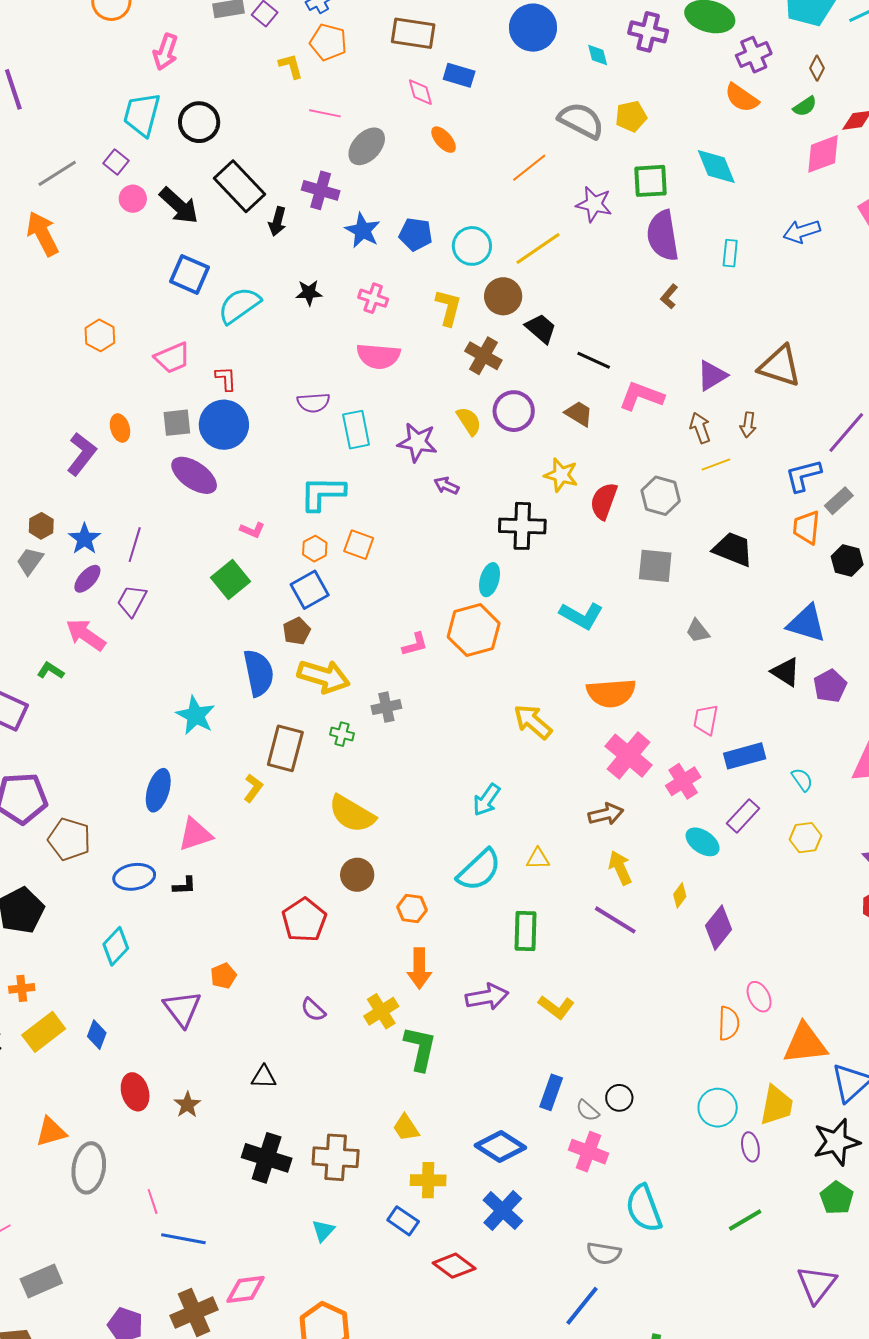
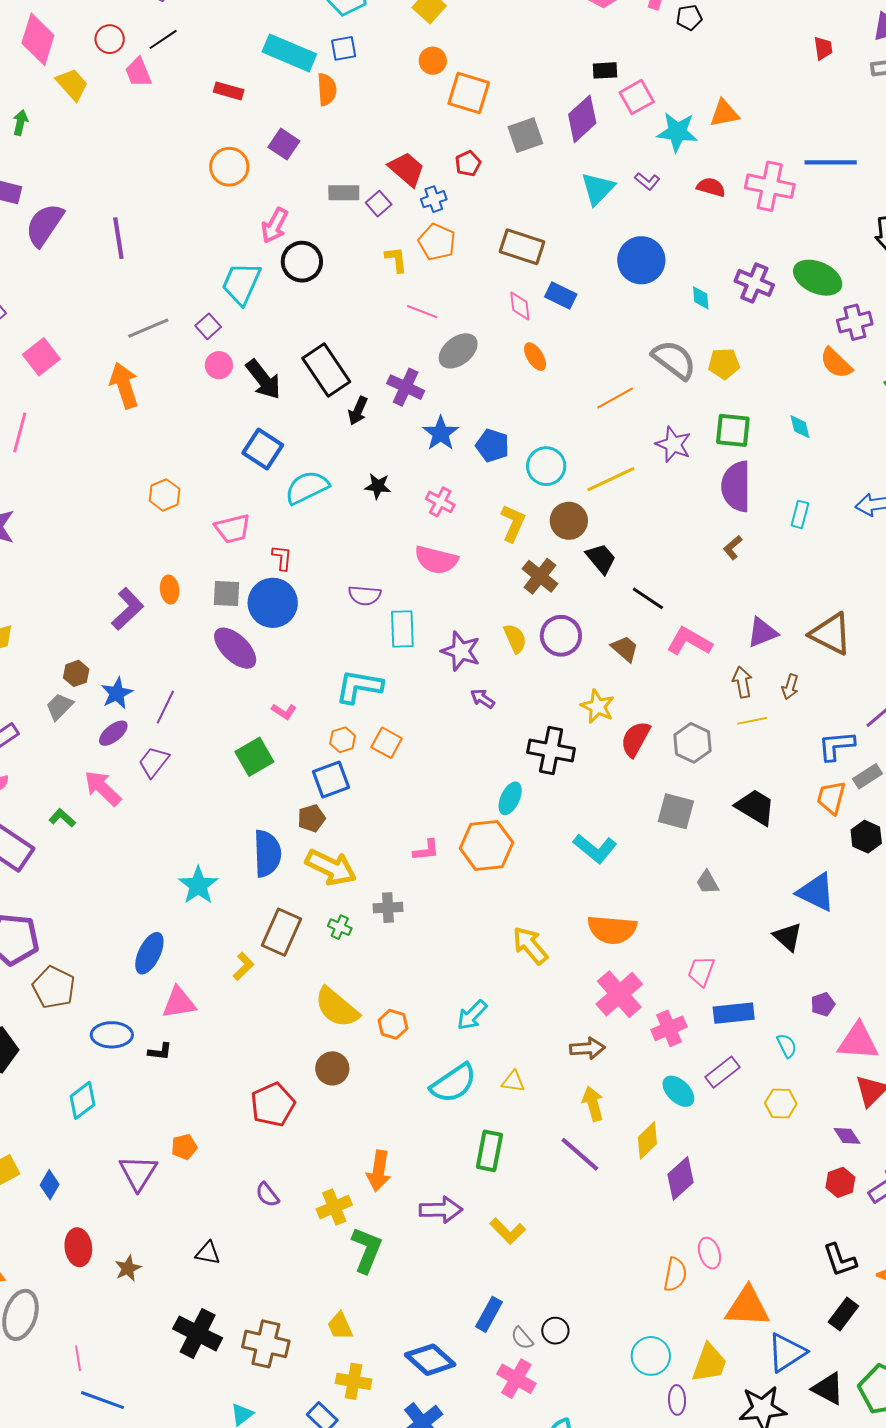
black circle: (199, 122) -> (302, 262), moved
cyan diamond: (716, 166) -> (800, 427), size x0.6
purple pentagon: (830, 686) -> (823, 1004), moved, size x0.7
yellow diamond: (680, 895) -> (647, 1140), size x1.5
orange hexagon: (412, 909) -> (393, 1024), moved

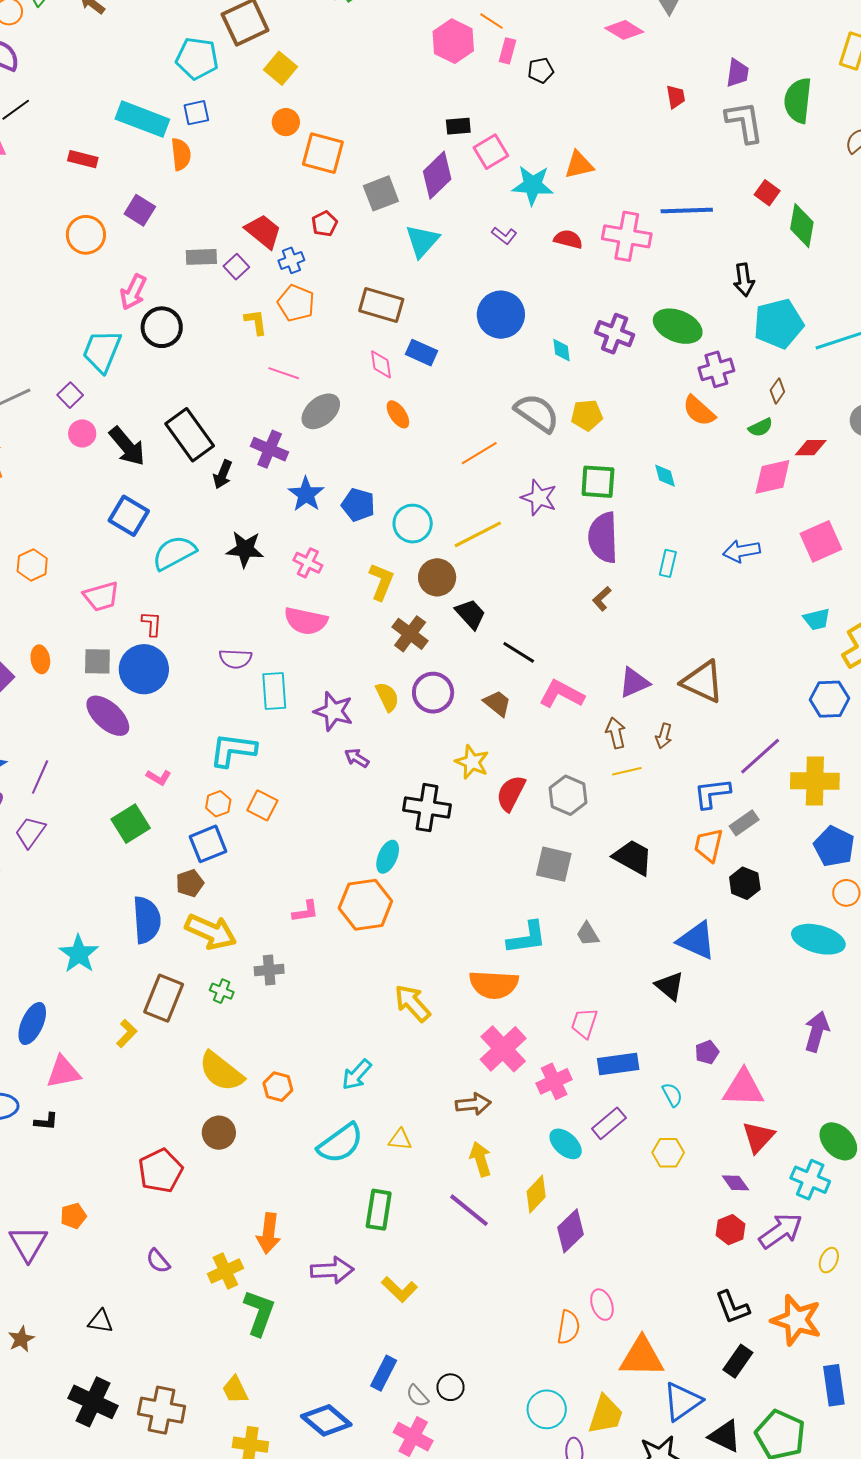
cyan triangle: (598, 189) -> (422, 241), moved
black star: (378, 486) -> (245, 549), size x1.4
cyan L-shape: (595, 848) -> (527, 938), moved, turned -45

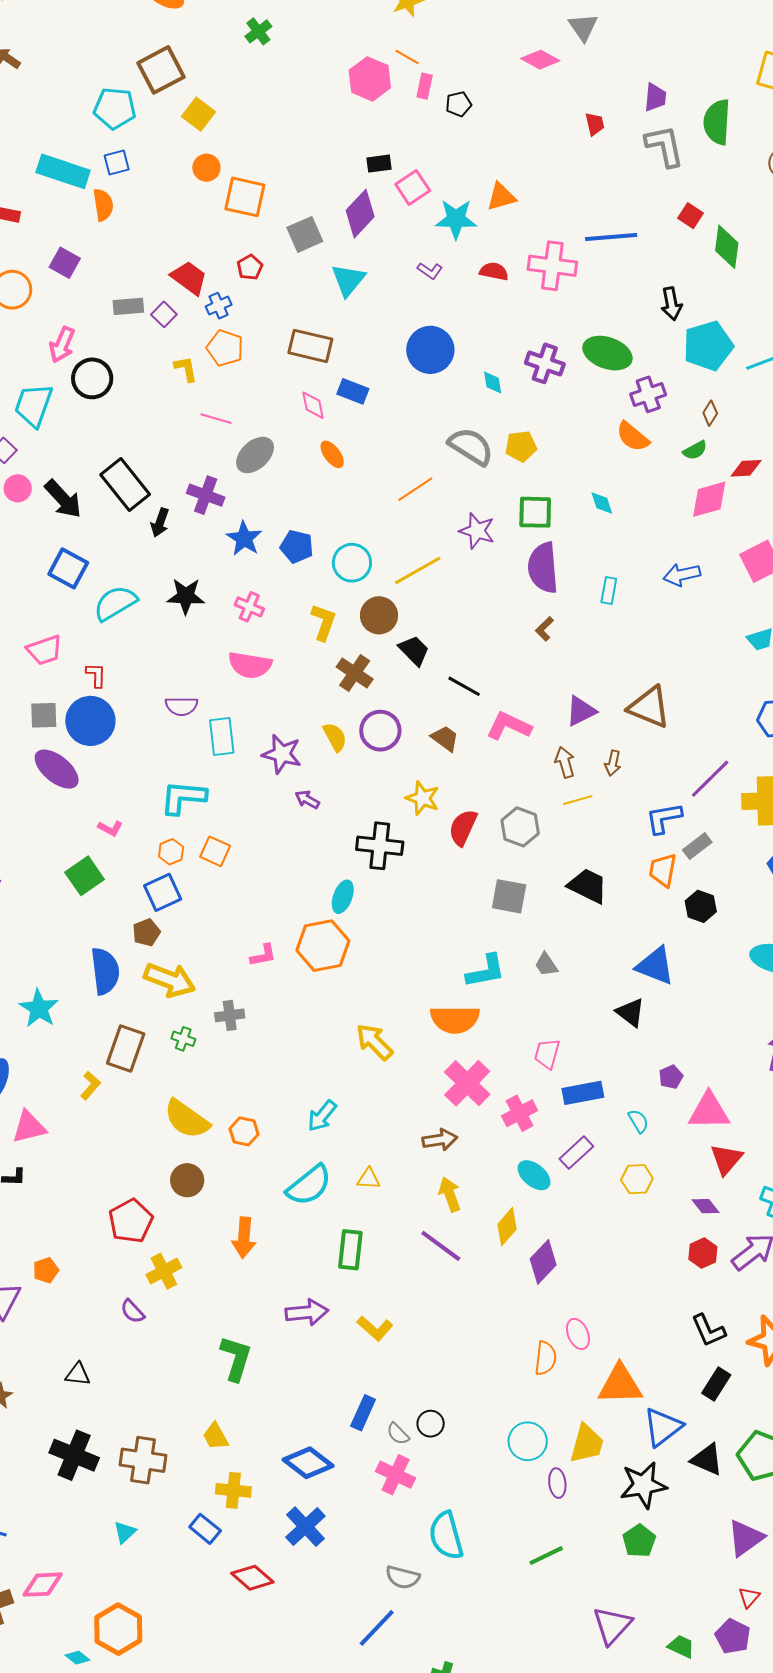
orange arrow: (269, 1233) -> (244, 1238), moved
yellow cross: (225, 1271) -> (164, 1271), moved

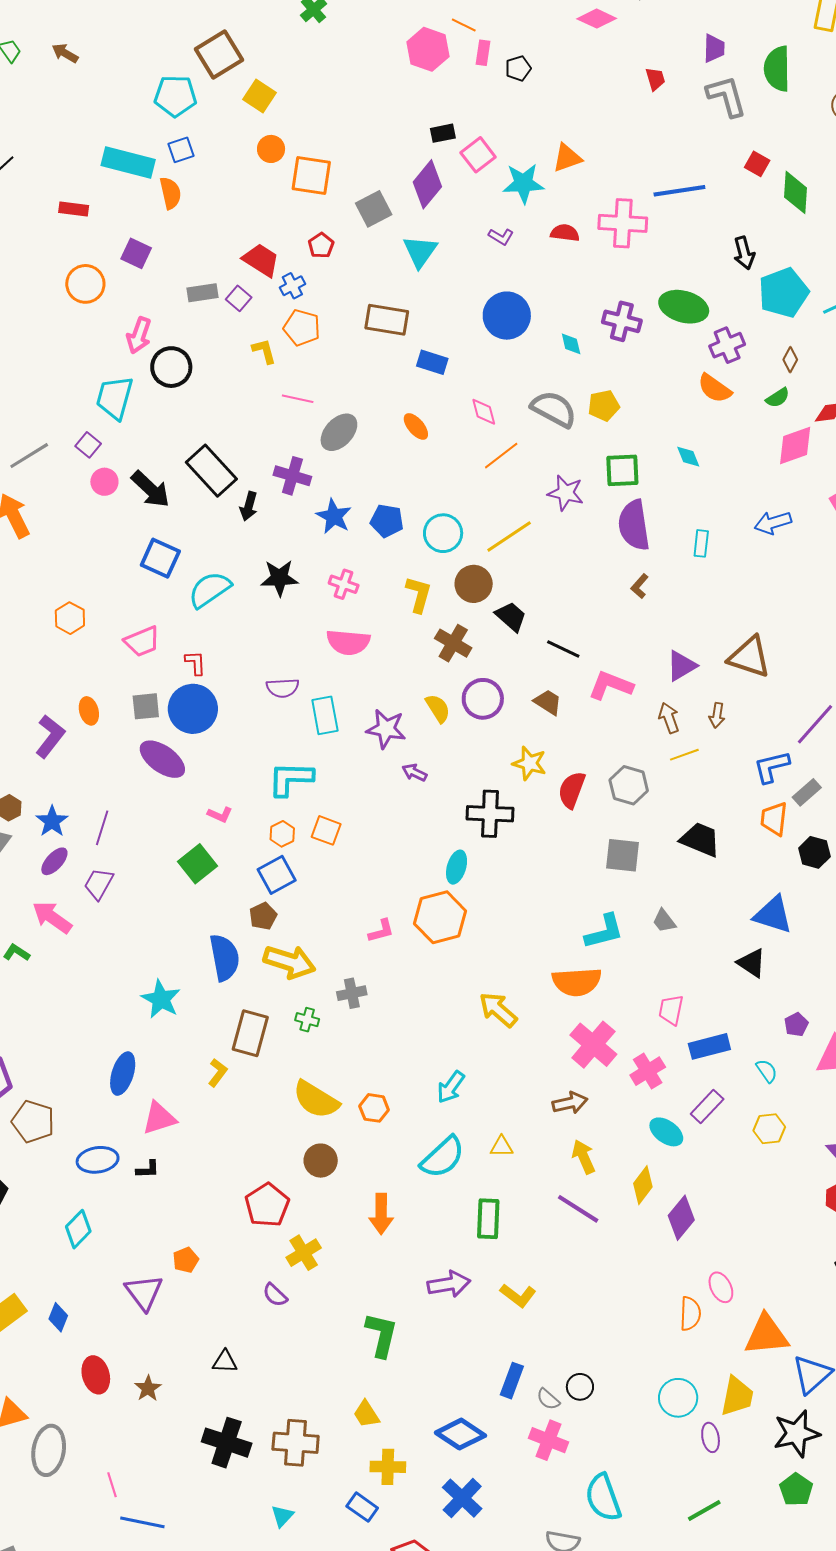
pink diamond: (313, 405) -> (484, 412), moved

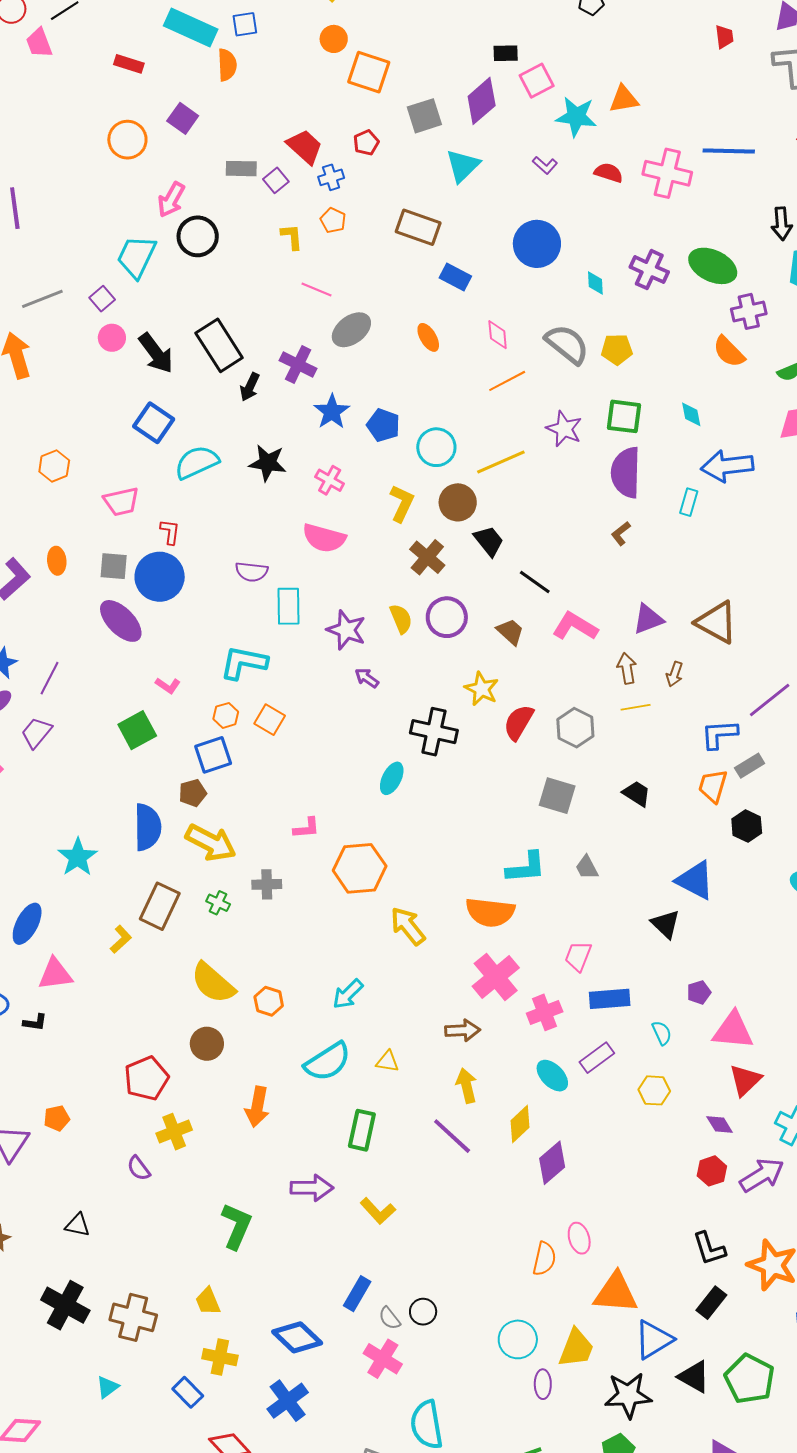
orange pentagon: (302, 328) -> (333, 220), size x0.7
blue arrow: (773, 523) -> (727, 466), moved, size x1.4
black trapezoid: (700, 840) -> (637, 794), size x0.7
orange hexagon: (440, 917) -> (360, 868), moved

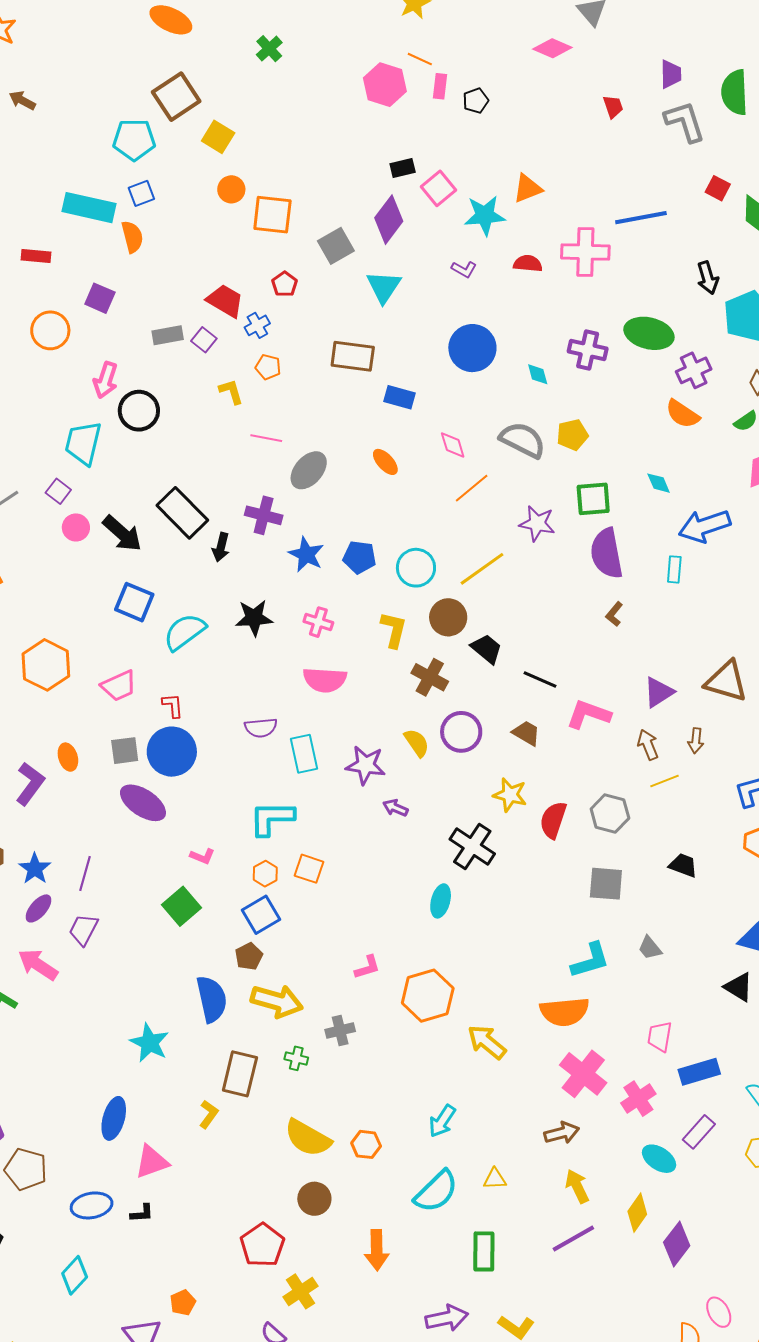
orange hexagon: (54, 466) -> (46, 665), size x1.6
black cross: (434, 732) -> (472, 847), turned 33
purple line: (452, 1136) -> (573, 1238), turned -60

